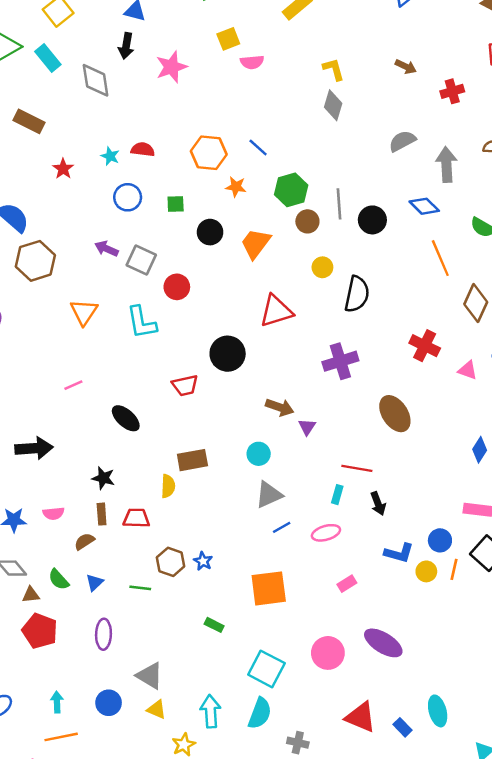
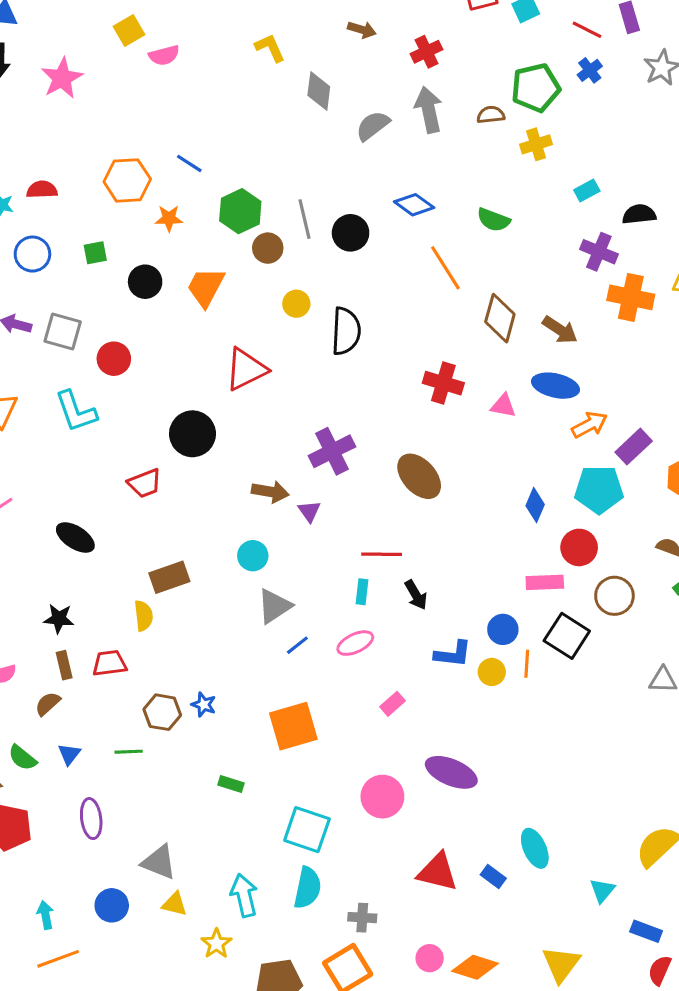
gray diamond: (333, 105) -> (319, 91), moved
gray arrow: (446, 164) -> (429, 110), moved
purple cross: (340, 361) -> (332, 451), moved

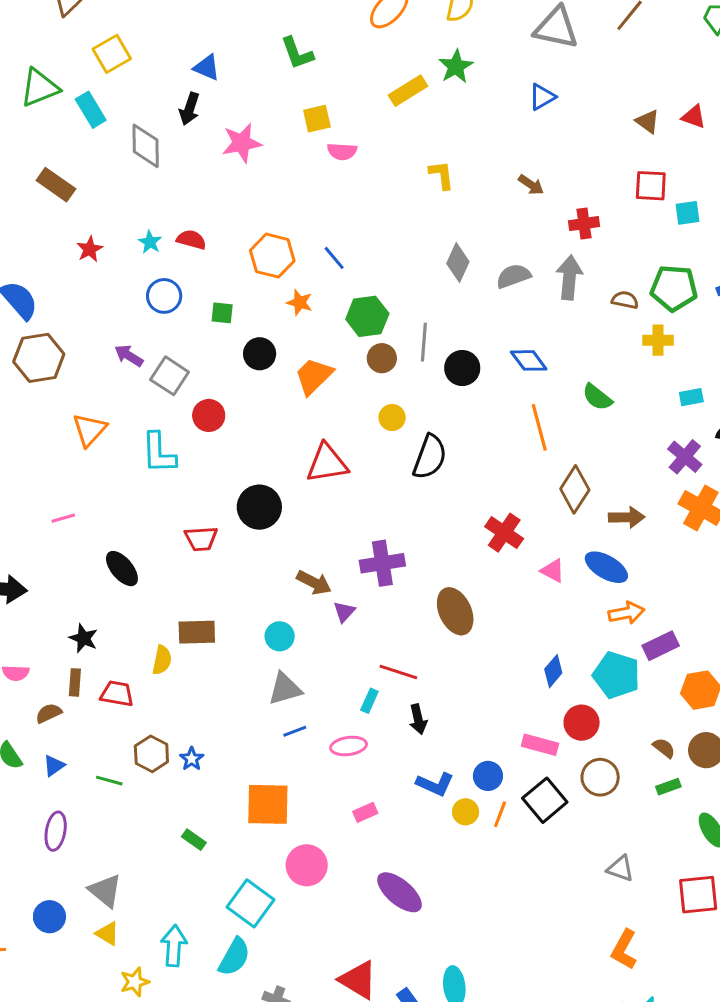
gray diamond: (319, 91) -> (458, 263), moved
brown arrow: (560, 330) -> (627, 517), turned -52
pink circle: (382, 797) -> (307, 865), moved

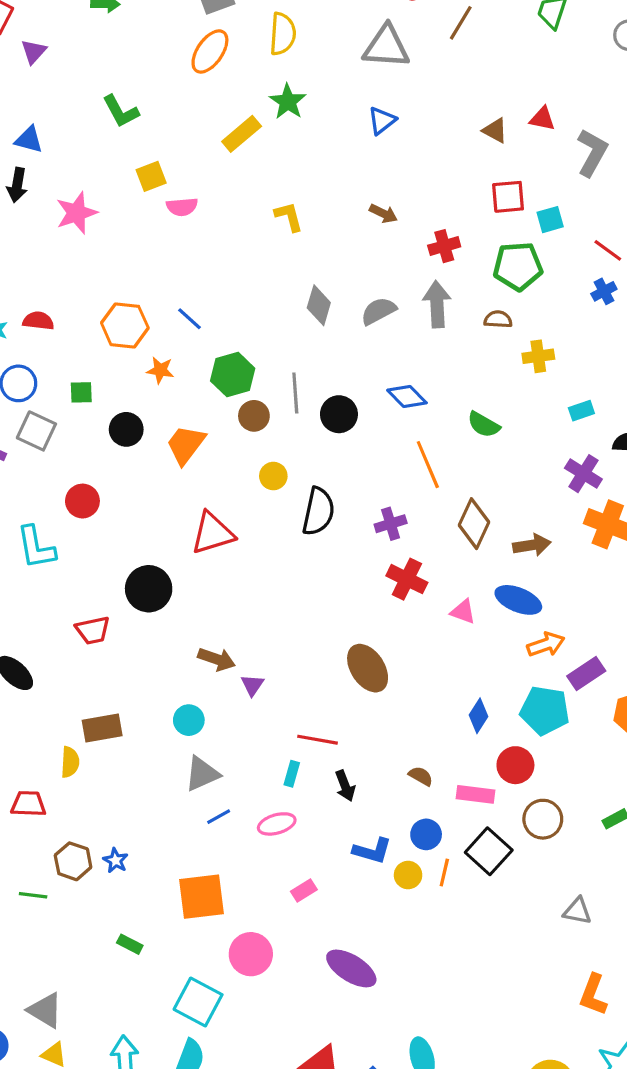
green pentagon: (674, 288) -> (518, 266), moved
gray square: (170, 376) -> (36, 431), moved
purple cross: (382, 563) -> (391, 524), moved, size x0.7
brown semicircle: (664, 748) -> (421, 776), moved

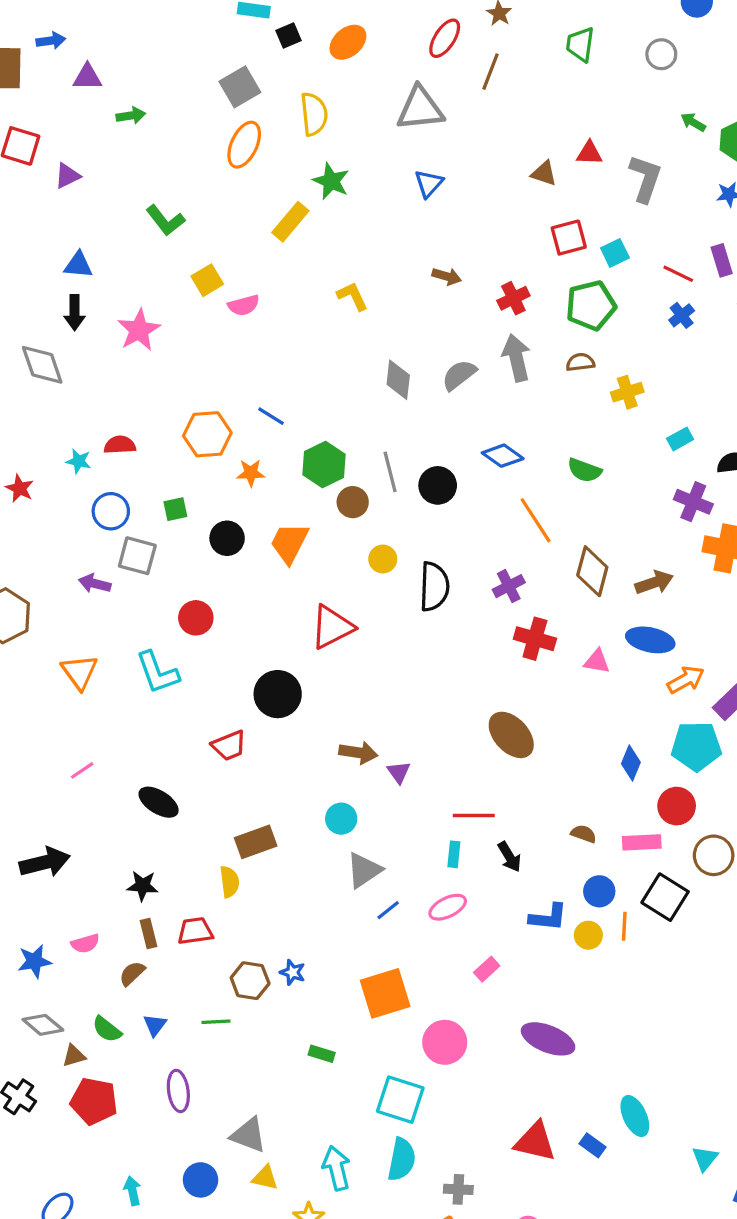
purple triangle: (34, 52) -> (67, 176), turned 32

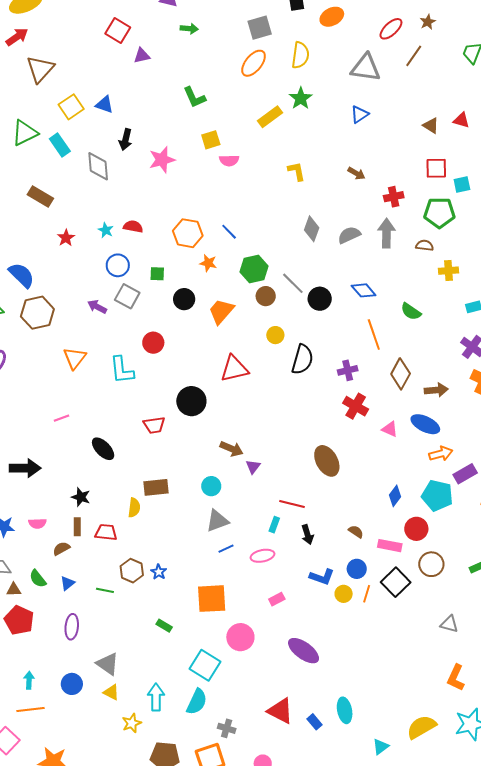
blue triangle: (78, 265) -> (104, 105), moved
gray line: (390, 472) -> (293, 283), turned -45

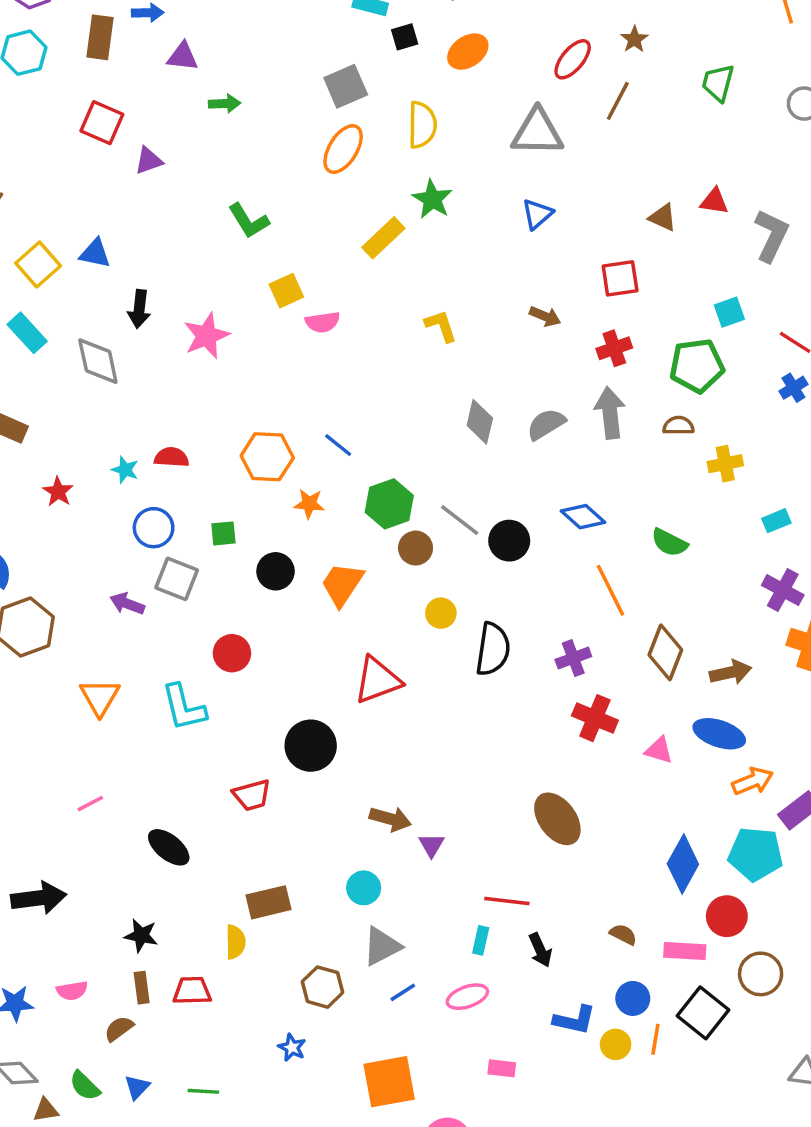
red square: (436, 168) -> (620, 278), moved
blue diamond: (395, 496) -> (683, 864), size x1.5
brown hexagon: (132, 571) -> (323, 987), moved
pink rectangle: (277, 599) -> (502, 1068), turned 42

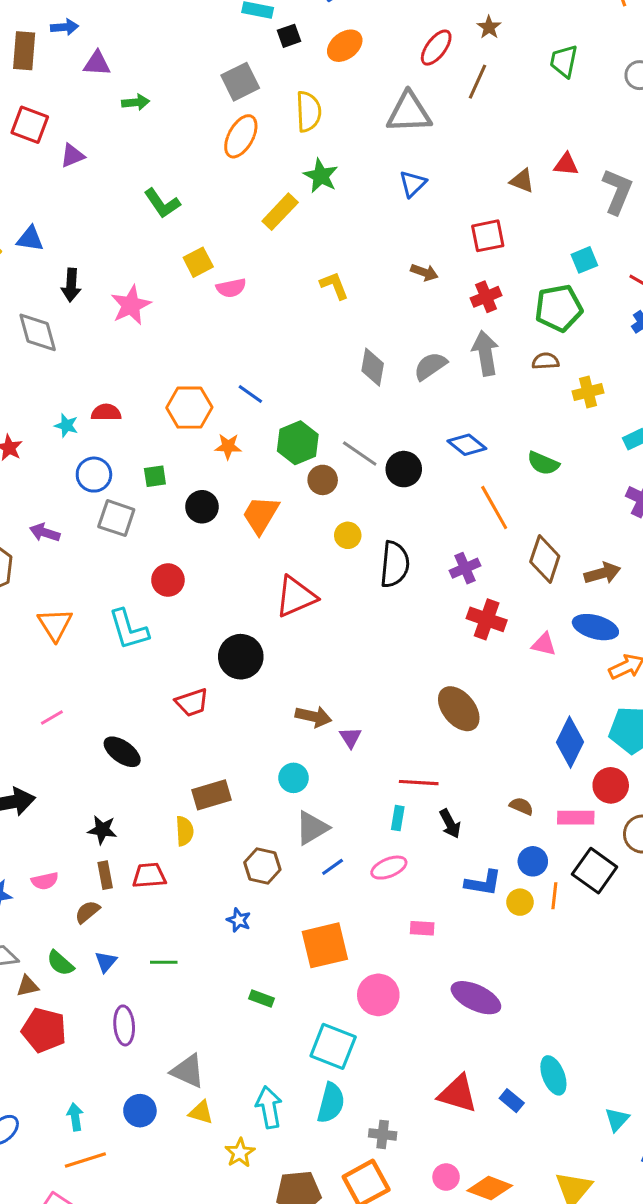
purple arrow: (127, 604) -> (45, 533), moved

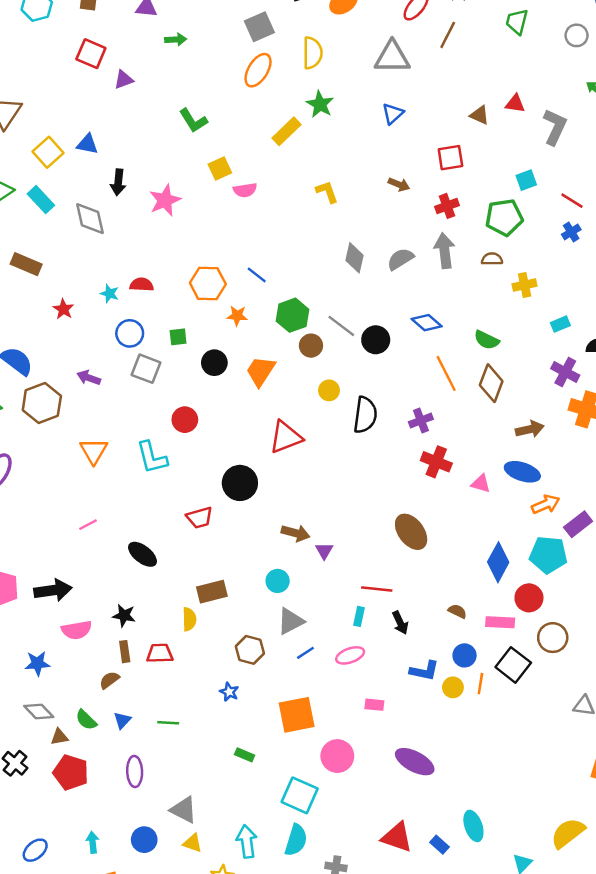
brown diamond: (545, 559) -> (491, 383), moved
pink semicircle: (45, 881) -> (77, 630), moved, size x1.4

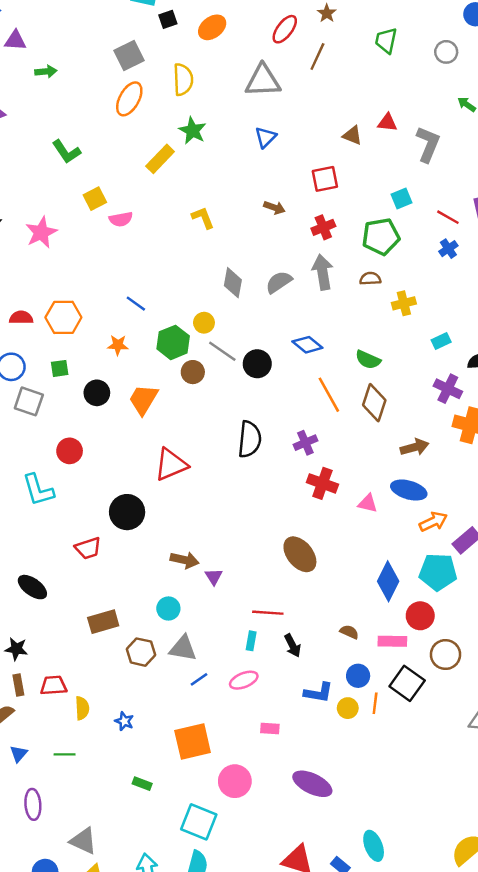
orange hexagon: (208, 284) -> (63, 317), moved
yellow circle: (329, 390) -> (204, 323), moved
yellow semicircle: (189, 619) -> (82, 708), moved
gray triangle: (291, 621) -> (183, 648), turned 40
brown hexagon: (250, 650) -> (141, 652), moved

